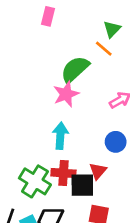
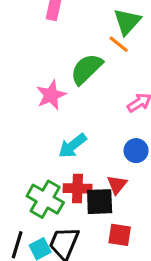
green triangle: (112, 29) -> (127, 22), size x1.4
pink star: (66, 94) -> (51, 95), moved
cyan arrow: (60, 136) -> (72, 146), turned -130

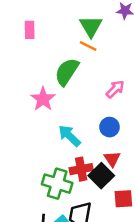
cyan arrow: (72, 146) -> (69, 136), turned 95
blue circle: (136, 151) -> (110, 127), moved
black square: (100, 202) -> (101, 176), turned -30

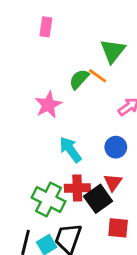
green triangle: (91, 26) -> (113, 51), moved
orange line: (88, 46) -> (98, 76), moved
green semicircle: (67, 72) -> (79, 79), size x0.7

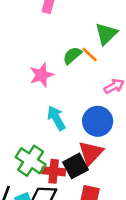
blue circle: (116, 147) -> (98, 121), size x1.5
red triangle: (113, 182) -> (91, 153), size x1.5
red cross: (77, 188) -> (54, 171), moved

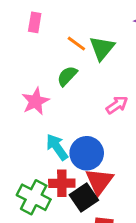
orange line: (90, 54) -> (76, 44), moved
blue circle: (98, 121) -> (87, 153), moved
red cross: (54, 171) -> (62, 183), moved

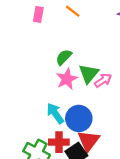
orange line: (76, 44) -> (73, 11), moved
green triangle: (102, 48) -> (89, 74), moved
pink star: (35, 101) -> (67, 79), moved

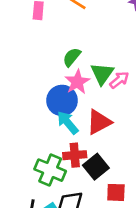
blue circle: (79, 118) -> (62, 100), moved
red triangle: (89, 141) -> (99, 122), moved, turned 30

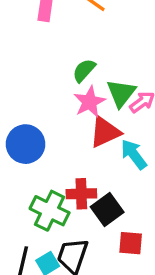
blue circle: (62, 100) -> (26, 144), moved
red triangle: (99, 122) -> (105, 132), moved
cyan arrow: (68, 123) -> (134, 154), moved

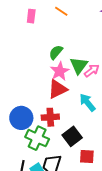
red triangle: (105, 132) -> (58, 89), moved
blue circle: (26, 144) -> (21, 118), moved
red cross: (81, 194) -> (50, 117), moved

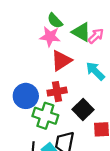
green semicircle: (56, 52) -> (55, 21), turned -77
green triangle: (79, 65) -> (81, 32), turned -30
pink star: (60, 71) -> (50, 37), moved, turned -30

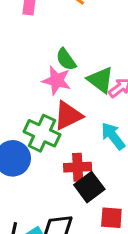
red cross: (57, 92) -> (78, 167), moved
green cross: (45, 116) -> (42, 133), moved

